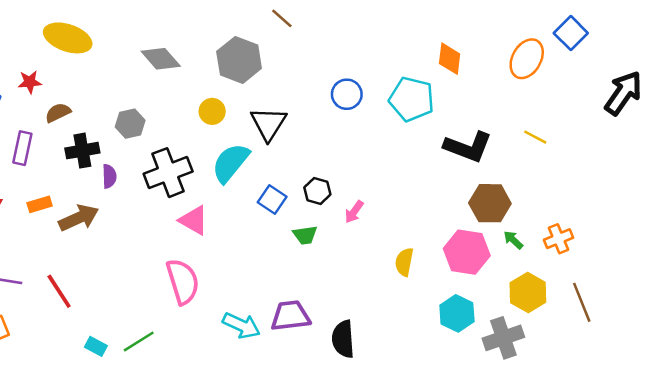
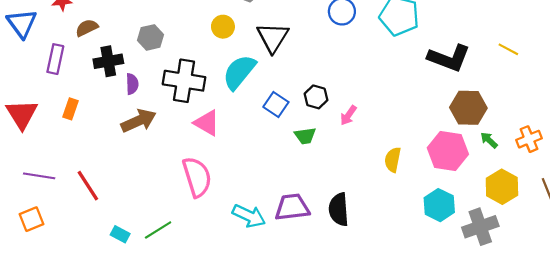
black cross: (168, 173) -> (184, 81), turned 30
orange rectangle: (40, 204) -> (70, 109), turned -54
brown arrow: (79, 218) -> (139, 121), moved
black semicircle: (343, 339) -> (339, 209), moved

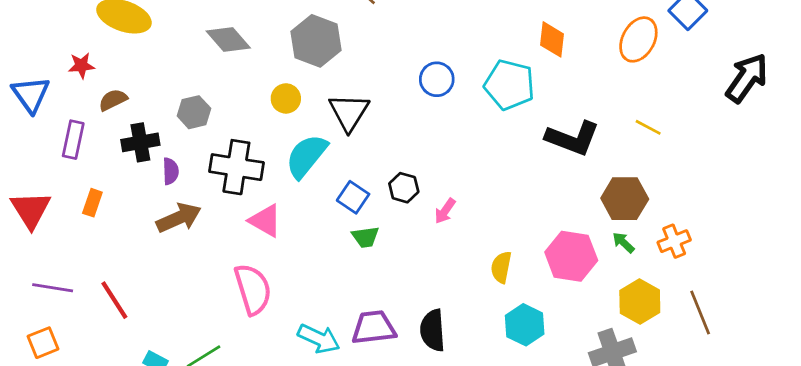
brown hexagon: (468, 108) -> (625, 199), moved
green trapezoid: (305, 136) -> (365, 237), moved
cyan hexagon: (439, 205) -> (525, 325), moved

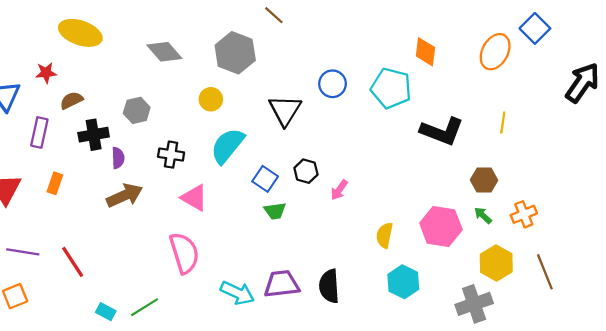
black triangle: (349, 112) -> (285, 110), moved
yellow line: (648, 127) -> (503, 122), turned 70
black cross: (236, 167) -> (171, 155), size x0.6
brown hexagon: (625, 199) -> (484, 180), size x0.7

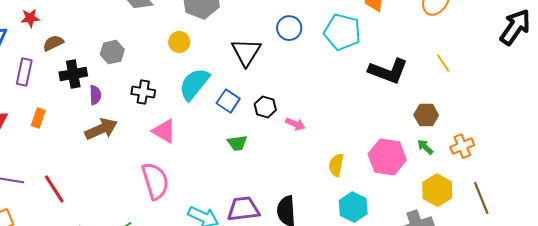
yellow line: (503, 122) -> (443, 63), turned -42
blue square: (265, 179) -> (228, 101), moved
pink arrow: (339, 190) -> (295, 124), turned -102

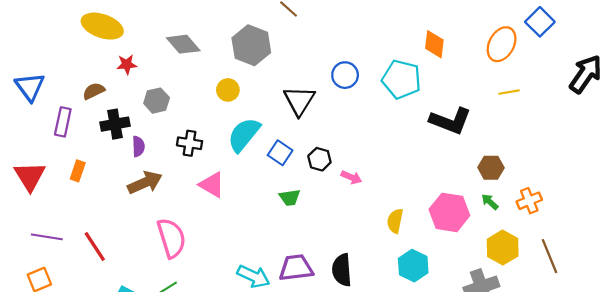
red star: (30, 18) -> (127, 64), moved
yellow line: (443, 63) -> (509, 92), moved, turned -66
pink semicircle: (155, 181) -> (171, 238), moved

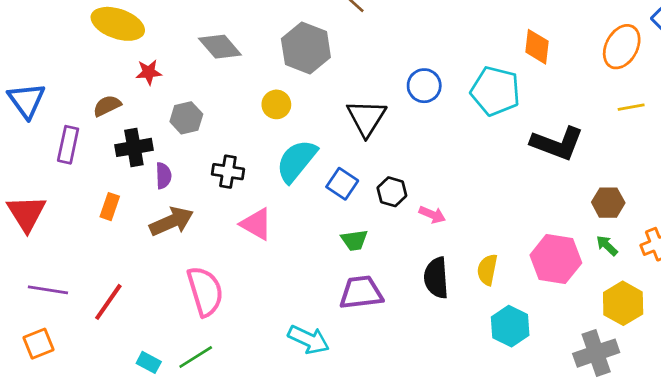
orange rectangle: (78, 171) -> (110, 207), moved
red line: (95, 246) -> (108, 302), turned 68
purple trapezoid: (296, 268) -> (361, 293), moved
black semicircle: (342, 270) -> (436, 278), moved

